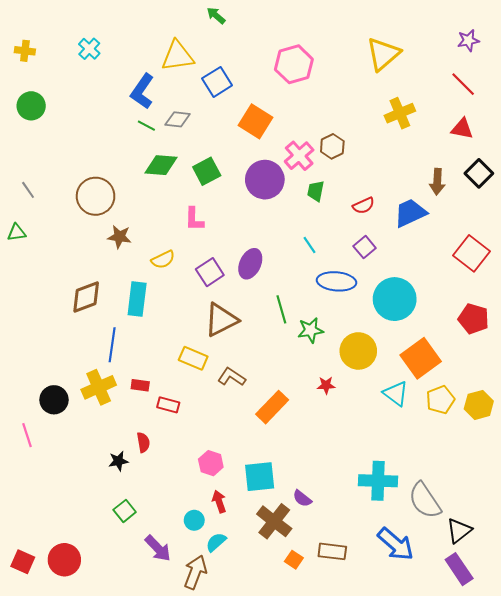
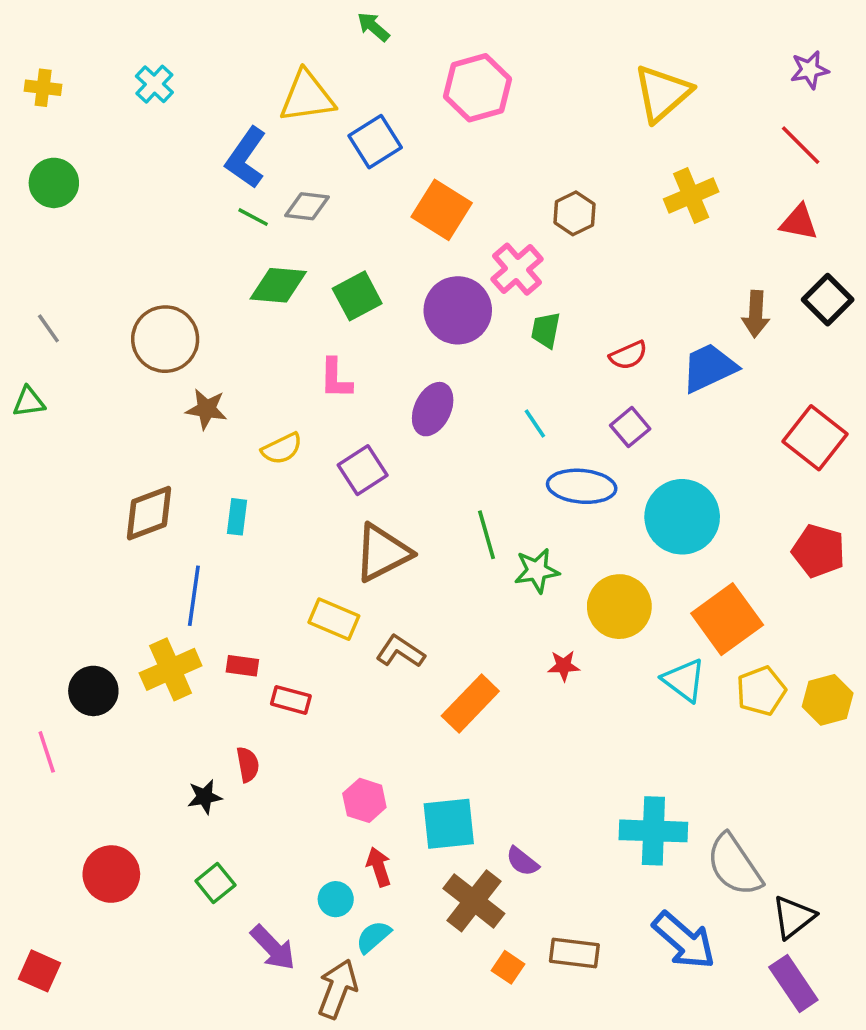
pink hexagon: (294, 64) -> (478, 88), moved
brown hexagon: (332, 146) -> (574, 213), moved
purple ellipse: (250, 264) -> (433, 409), moved
cyan rectangle: (137, 299) -> (237, 517), size x0.6
red circle: (64, 560) -> (111, 874), moved

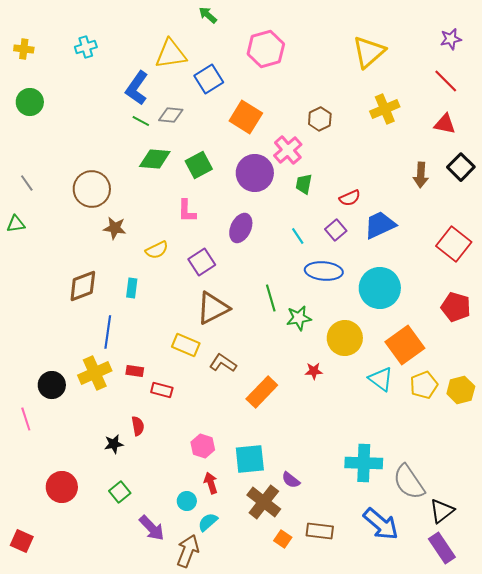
cyan cross: (154, 84) -> (86, 47), turned 30
blue trapezoid: (709, 368) -> (380, 225), moved
purple square: (630, 427) -> (336, 230), moved

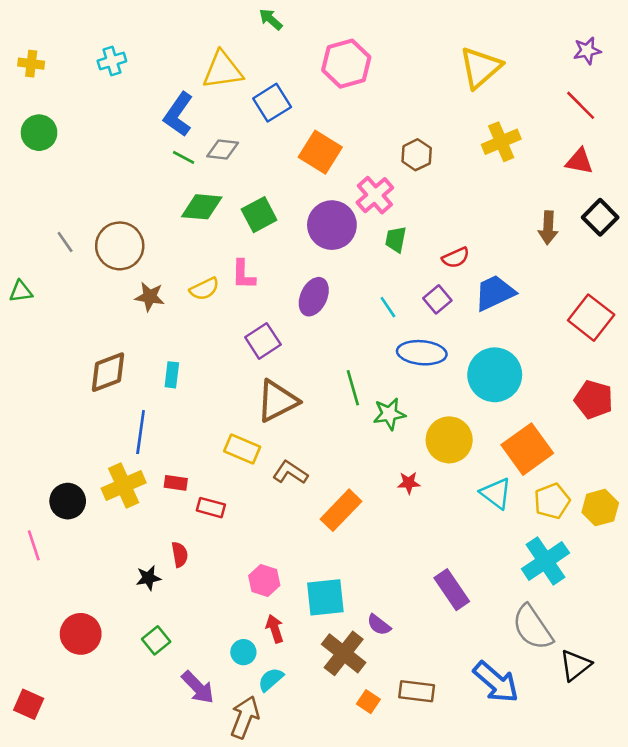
gray line: (27, 183) -> (65, 242), moved
yellow semicircle: (157, 250) -> (204, 289), moved
cyan cross: (364, 463) -> (545, 561), moved, turned -36
purple rectangle: (442, 548) -> (452, 590), moved

